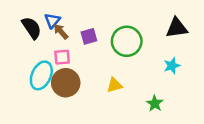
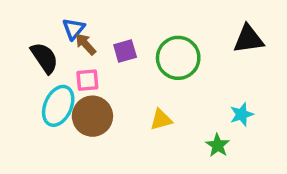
black semicircle: (32, 28) -> (44, 58), moved
cyan star: (172, 66) -> (242, 114), moved

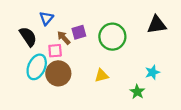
brown arrow: (86, 44) -> (64, 38), moved

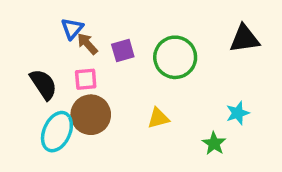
black semicircle: (28, 37) -> (43, 84), moved
brown arrow: (64, 38) -> (87, 44), moved
cyan ellipse: (37, 67) -> (57, 132), moved

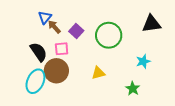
purple square: (123, 51) -> (76, 31), turned -32
pink square: (86, 79) -> (62, 49), moved
black semicircle: (43, 84) -> (39, 52), moved
cyan star: (238, 113) -> (143, 61), moved

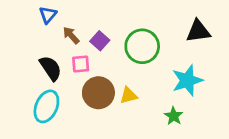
blue triangle: (45, 17) -> (48, 15), moved
cyan star: (143, 61) -> (187, 80), size x1.6
brown circle: (56, 71) -> (98, 93), moved

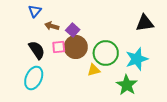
brown arrow: (71, 35) -> (52, 26), turned -32
green circle: (142, 46) -> (106, 53), moved
brown circle: (98, 93) -> (76, 47), moved
green star: (174, 116) -> (127, 85), size x1.5

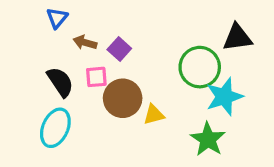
brown circle: (76, 47) -> (123, 98), moved
green circle: (106, 53) -> (200, 67), moved

